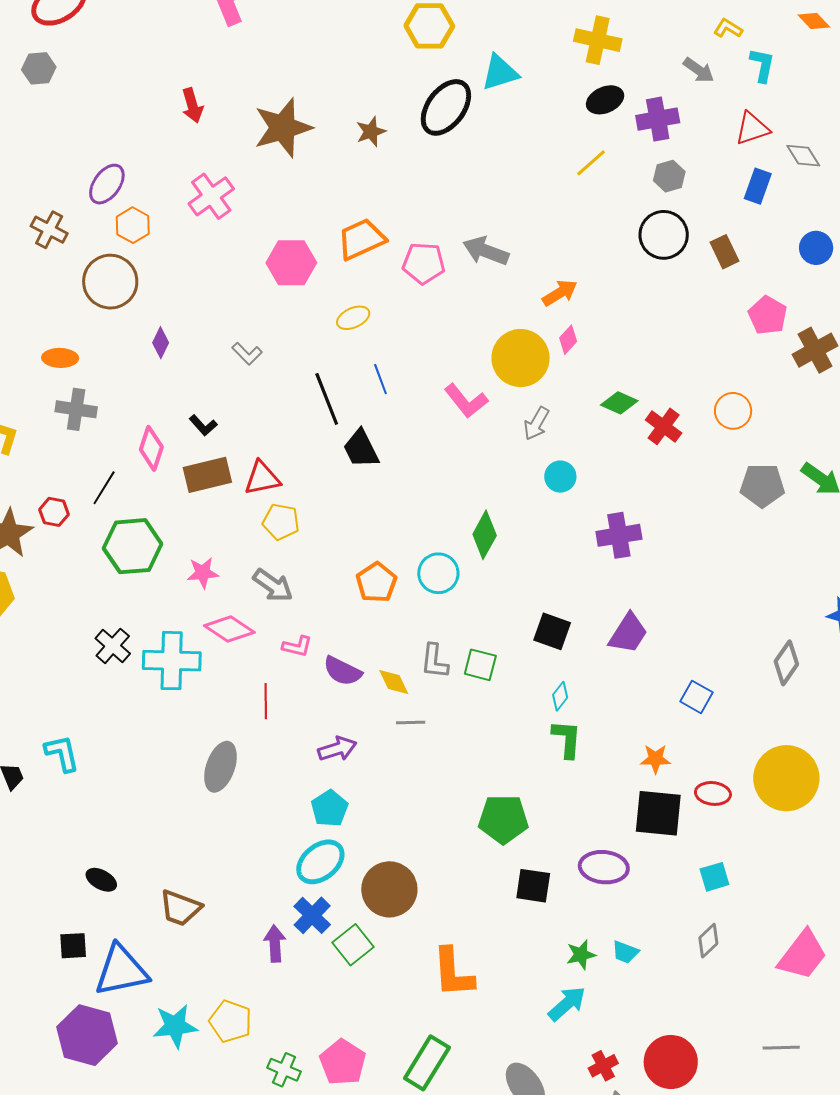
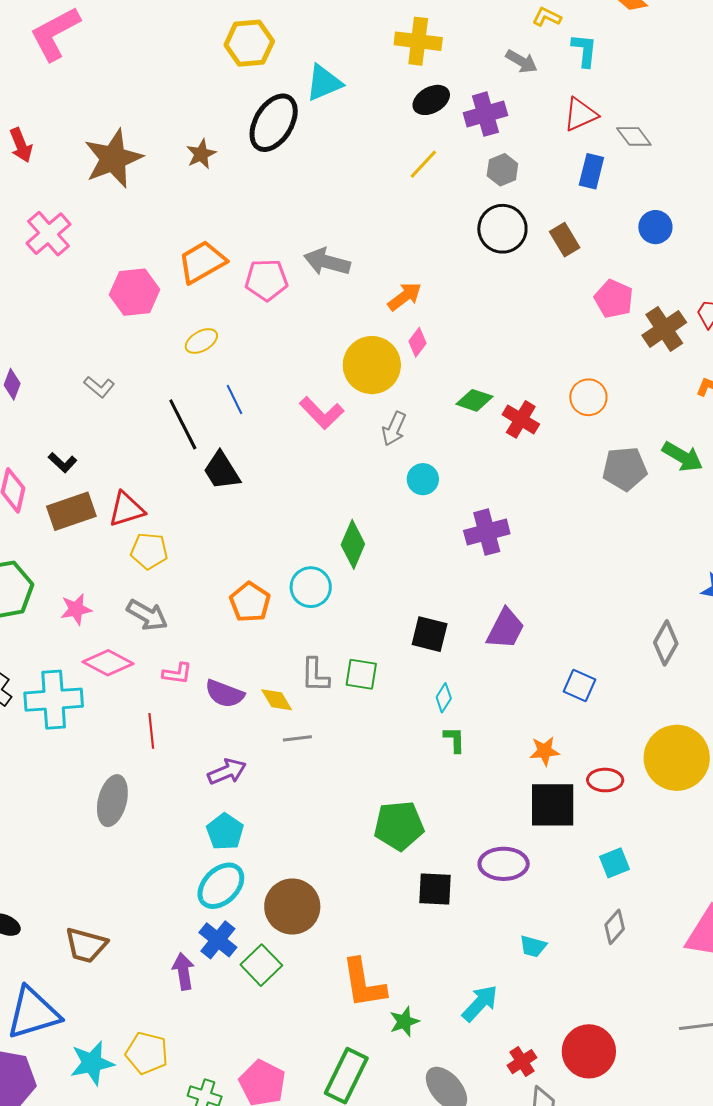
green L-shape: (567, 739) -> (454, 740), size x0.7
green star: (581, 955) -> (404, 1022), moved

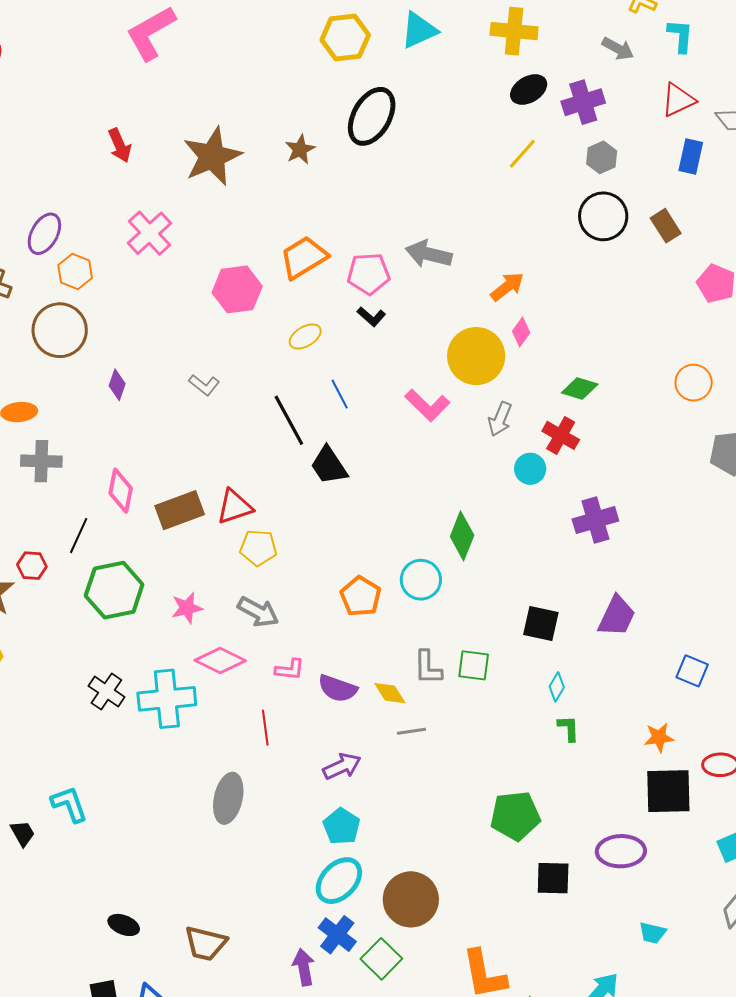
cyan triangle: (324, 83) -> (419, 30), moved
red cross: (521, 419) -> (561, 435), moved
black L-shape: (62, 462) -> (371, 317), moved

